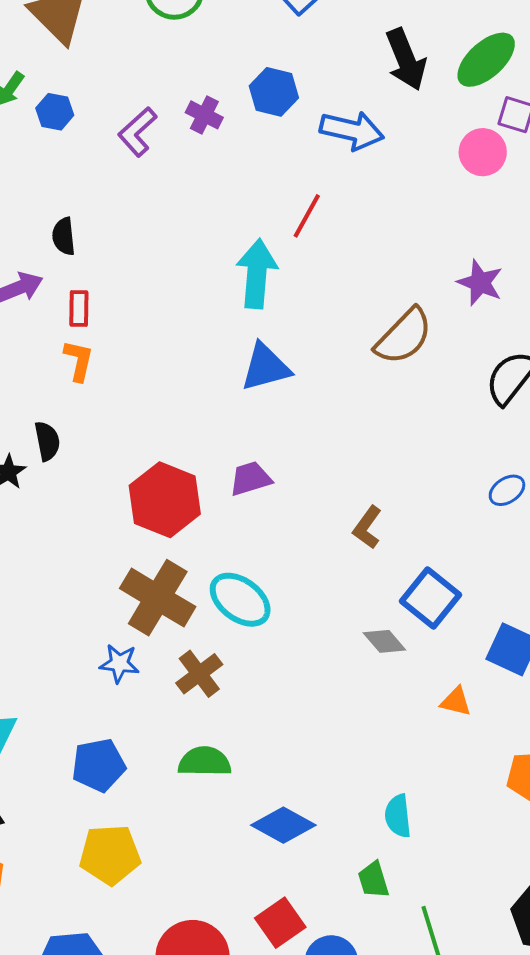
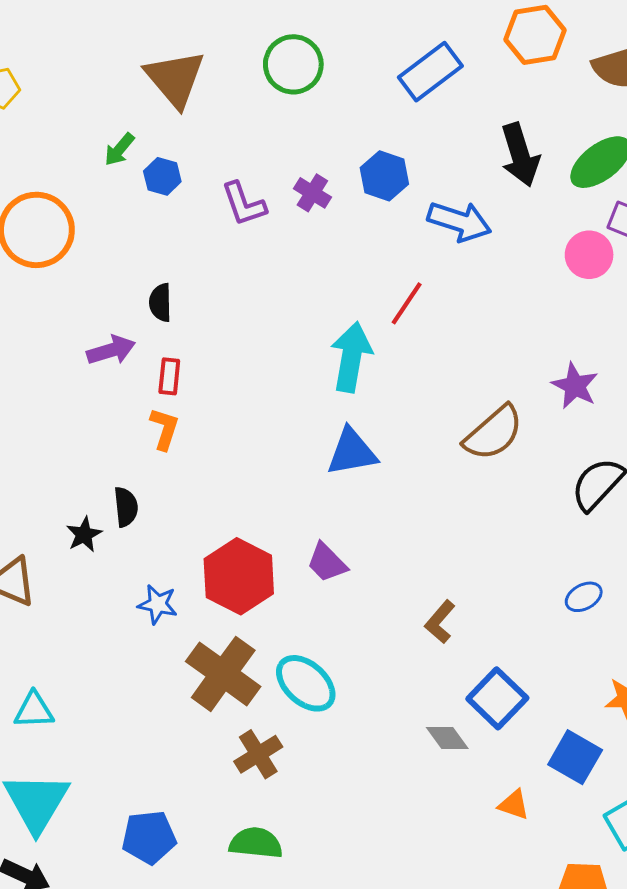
purple L-shape: (137, 132) -> (244, 204), turned -72
purple trapezoid: (250, 479) -> (327, 563), turned -123
blue star: (119, 663) -> (158, 604), moved

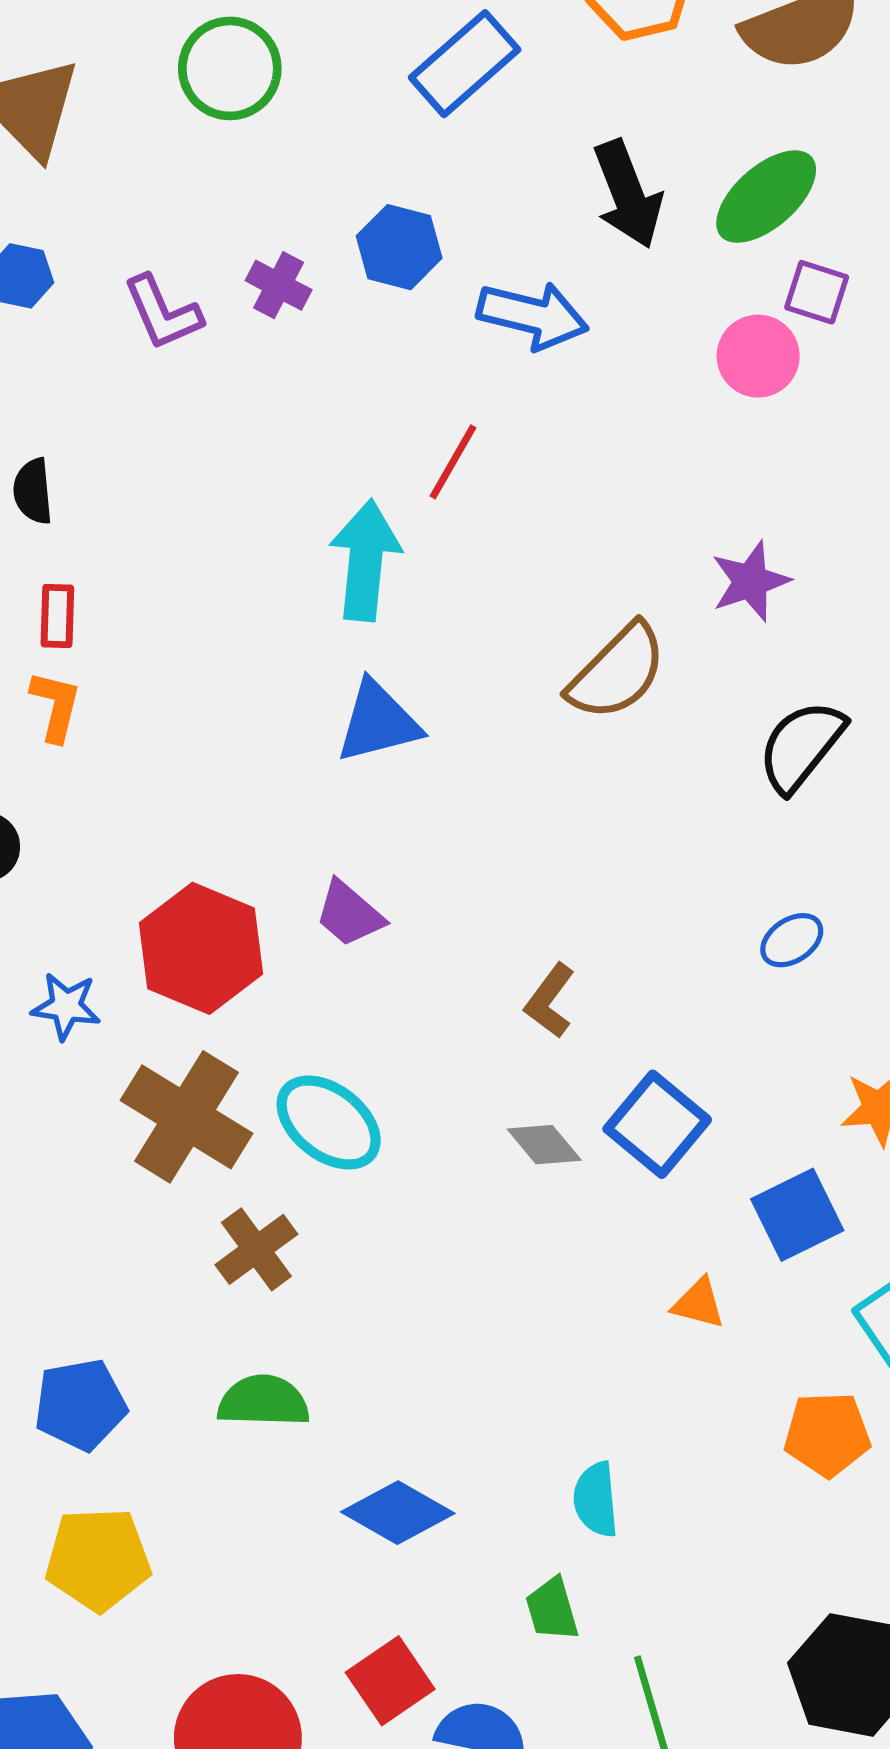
purple star: (575, 386) -> (750, 581), turned 30
gray diamond: (447, 738) -> (544, 1145), moved
blue square: (575, 757) -> (797, 1215), turned 38

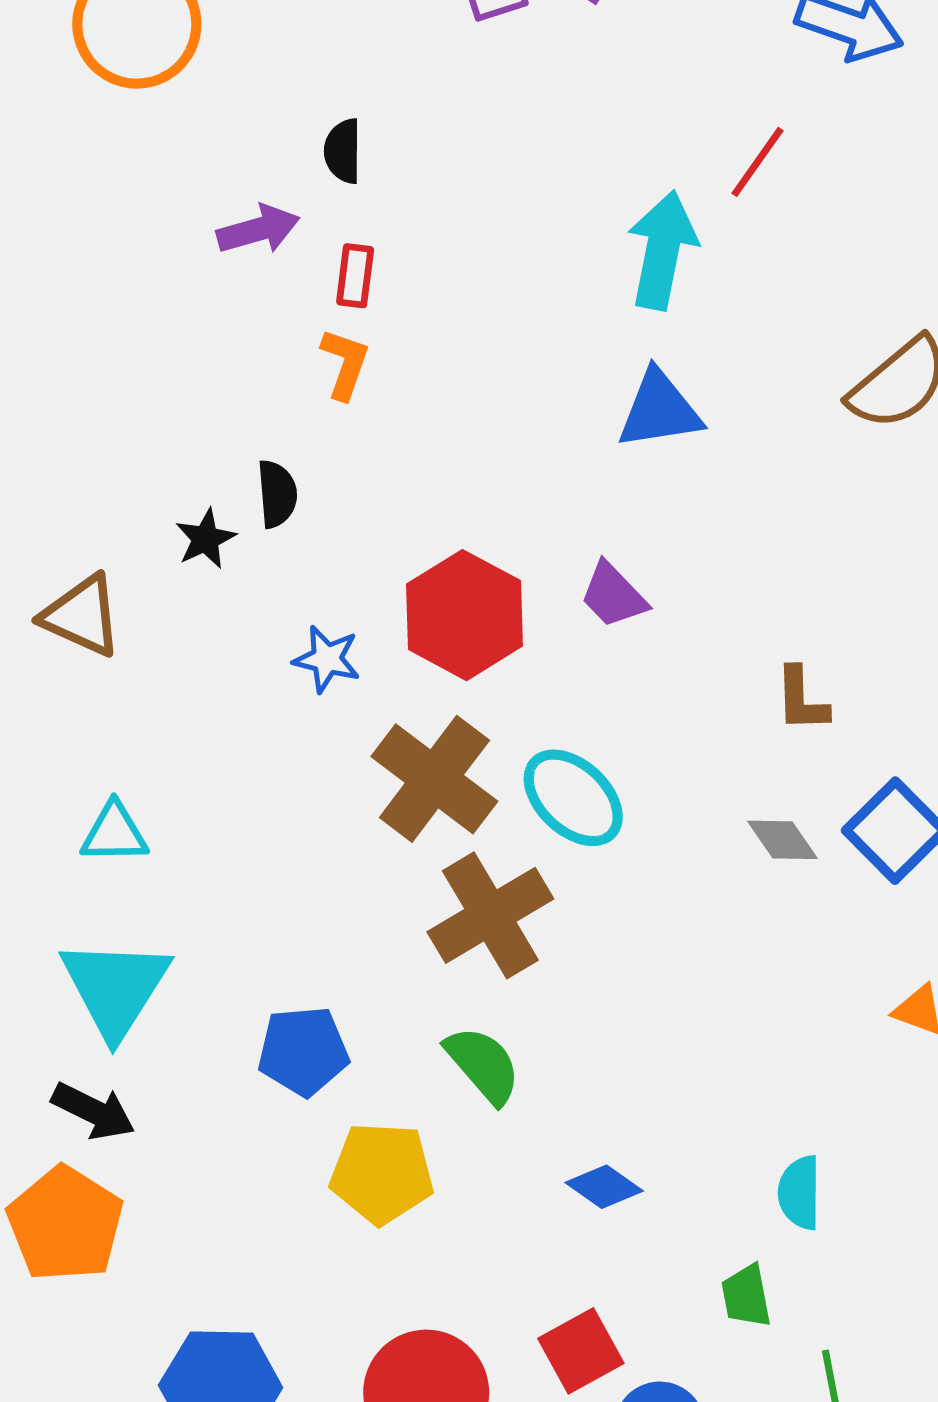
brown L-shape: (550, 1001) -> (801, 699), turned -44
brown cross: (256, 1249) -> (490, 915), size x1.5
green semicircle: (263, 1401) -> (483, 1065), turned 42
blue diamond: (398, 1513) -> (604, 1187), size x0.7
yellow pentagon: (98, 1559) -> (382, 1173), moved

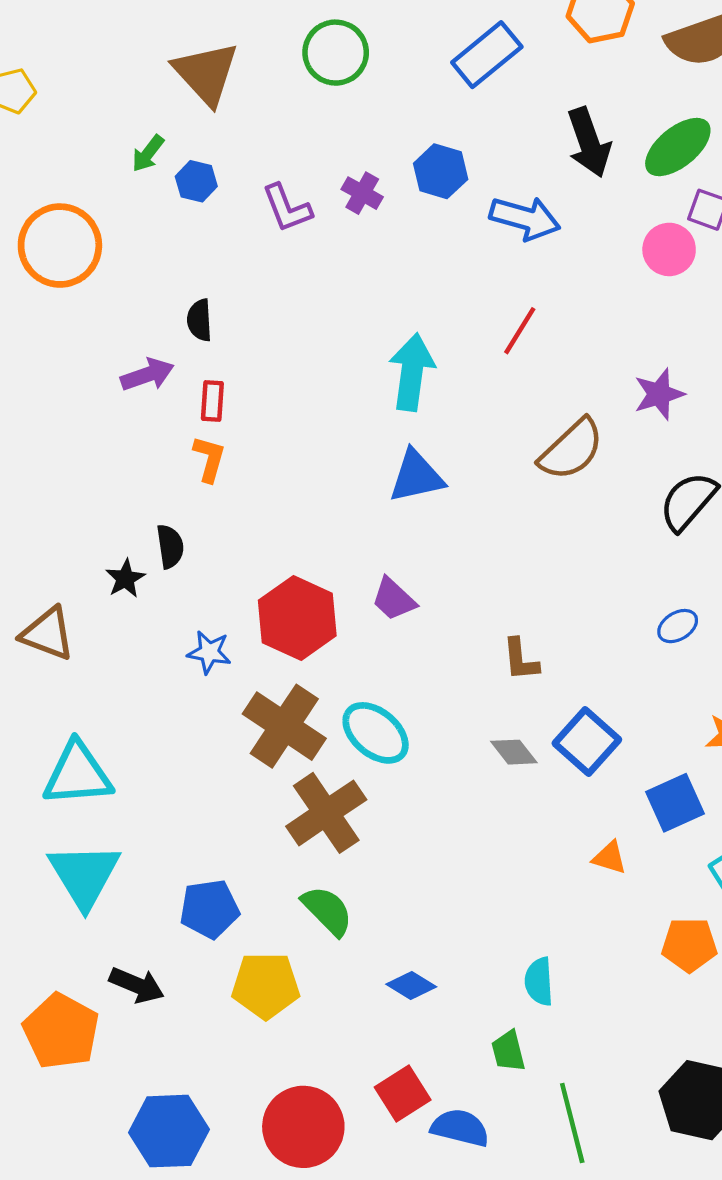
red line: (758, 162) -> (520, 331), moved
cyan triangle: (114, 833) -> (78, 774), size x1.6
black arrow: (93, 1111) -> (137, 985), moved

